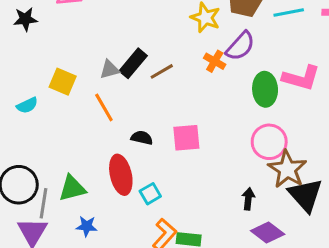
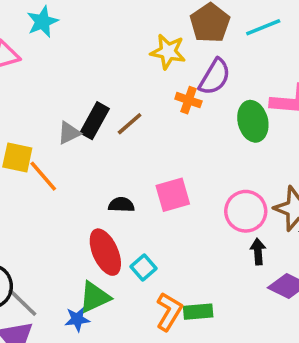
orange line: (104, 107) -> (43, 176), moved
pink circle: (269, 142) -> (246, 211), moved
green triangle: (72, 188) -> (94, 297), moved
gray line: (44, 203) -> (22, 302), turned -44

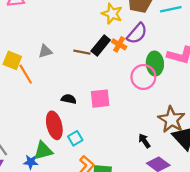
black rectangle: (95, 121) -> (101, 46), moved
brown line: (130, 124) -> (82, 52), turned 42
pink circle: (246, 211) -> (143, 77), moved
black arrow: (258, 252) -> (144, 141), turned -40

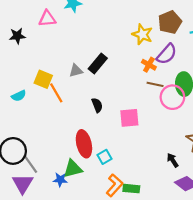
black rectangle: (101, 46) -> (98, 64), moved
brown line: (82, 52) -> (155, 84), moved
black semicircle: (69, 99) -> (97, 105), moved, turned 56

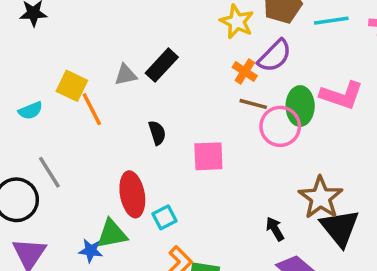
gray line: (30, 164) -> (49, 172), moved

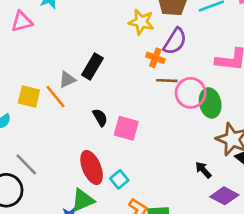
green ellipse: (300, 106) -> (210, 103), moved
orange line: (92, 109) -> (56, 97), moved
pink square: (208, 156) -> (126, 128), moved, turned 30

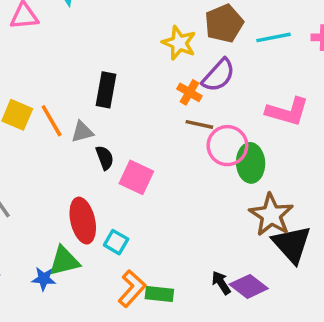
black rectangle: (92, 66) -> (106, 90), turned -30
gray triangle: (67, 80) -> (82, 132), moved
black arrow: (203, 170) -> (221, 283), moved
cyan square: (119, 179) -> (116, 242), turned -30

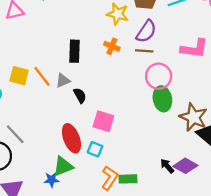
orange cross: (189, 92) -> (112, 46), moved
brown line: (199, 124) -> (144, 51), moved
green ellipse: (251, 163) -> (162, 99), moved
pink square: (136, 177) -> (103, 121), moved

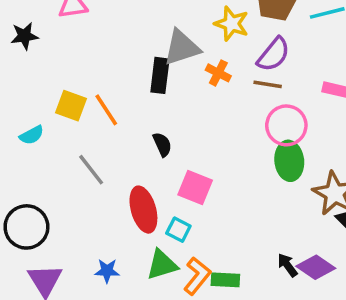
gray triangle: (63, 81) -> (182, 48), moved, size x1.6
gray line: (15, 134) -> (91, 170), moved
green triangle: (63, 166) -> (162, 265), moved

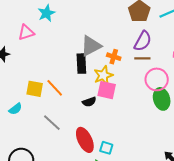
yellow star: (232, 24) -> (103, 75), moved, turned -30
black semicircle: (162, 144) -> (89, 102), turned 104
pink square: (195, 187) -> (107, 90), moved

